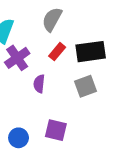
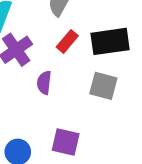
gray square: (85, 86) -> (103, 86), turned 35

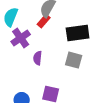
red rectangle: (67, 41) -> (44, 21), moved

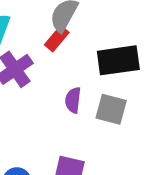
purple semicircle: (38, 58) -> (73, 100), moved

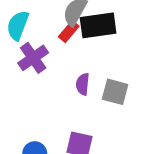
black rectangle: (118, 60) -> (98, 25), moved

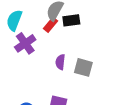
black rectangle: (98, 25) -> (71, 20), size x0.7

